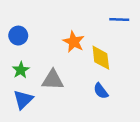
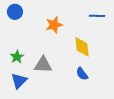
blue circle: (18, 36) -> (15, 12), moved
orange star: (74, 42) -> (54, 25), moved, turned 30

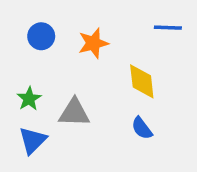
blue circle: (15, 12) -> (41, 36), moved

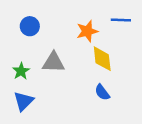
orange star: (93, 43) -> (87, 31), moved
gray triangle: (74, 113) -> (53, 62), moved

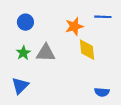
green star: (21, 71) -> (23, 53), moved
blue semicircle: (102, 92) -> (102, 92), moved, turned -48

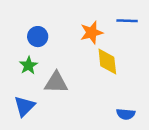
blue circle: (25, 22) -> (38, 37), moved
gray triangle: (46, 53) -> (56, 83), moved

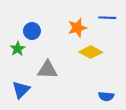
yellow diamond: (107, 61) -> (91, 52), turned -55
green star: (28, 65) -> (18, 49), moved

